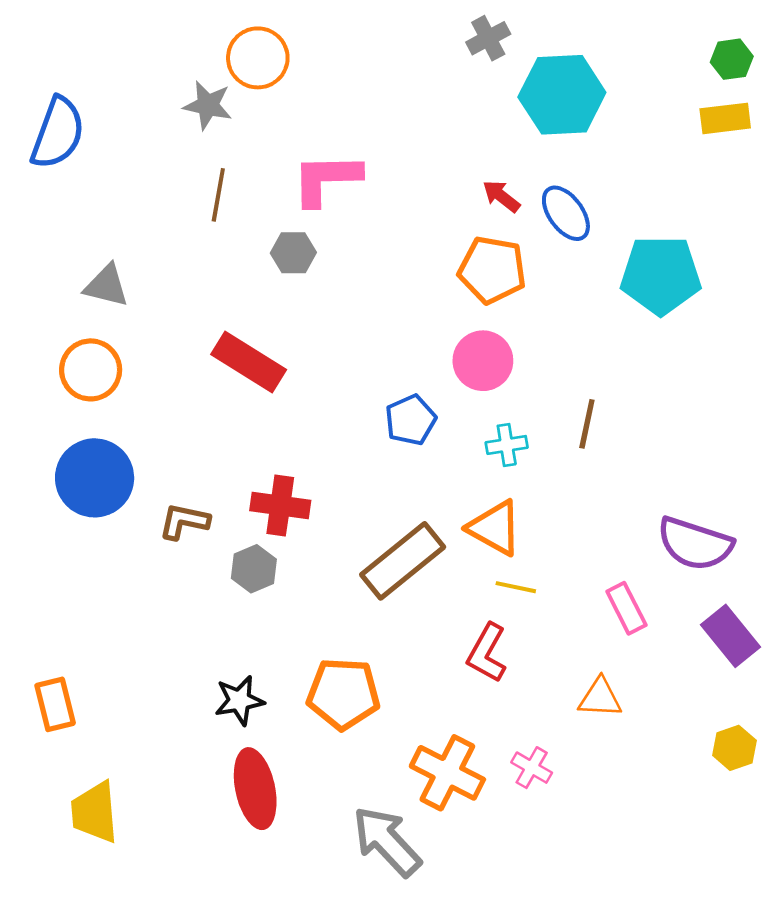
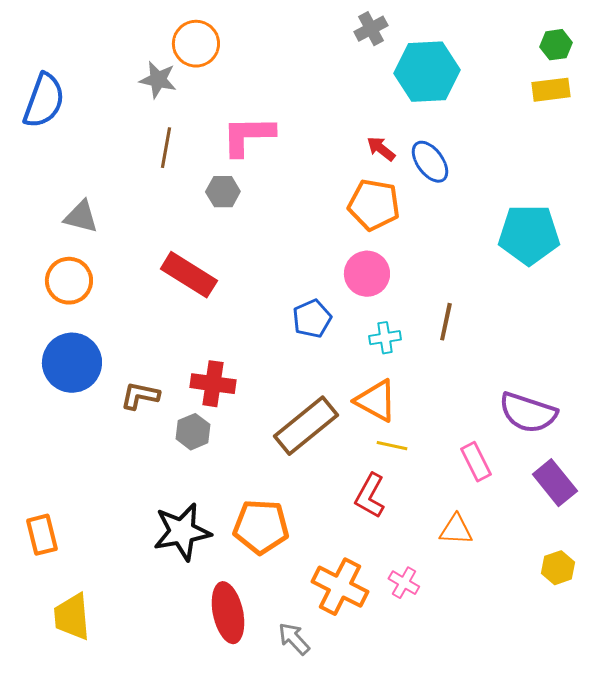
cyan pentagon: (661, 275) -> (529, 235), moved
black star: (239, 700) -> (182, 532), size x1.5
red ellipse: (255, 789) -> (228, 613), moved
gray arrow: (387, 841) -> (294, 639), size x0.6

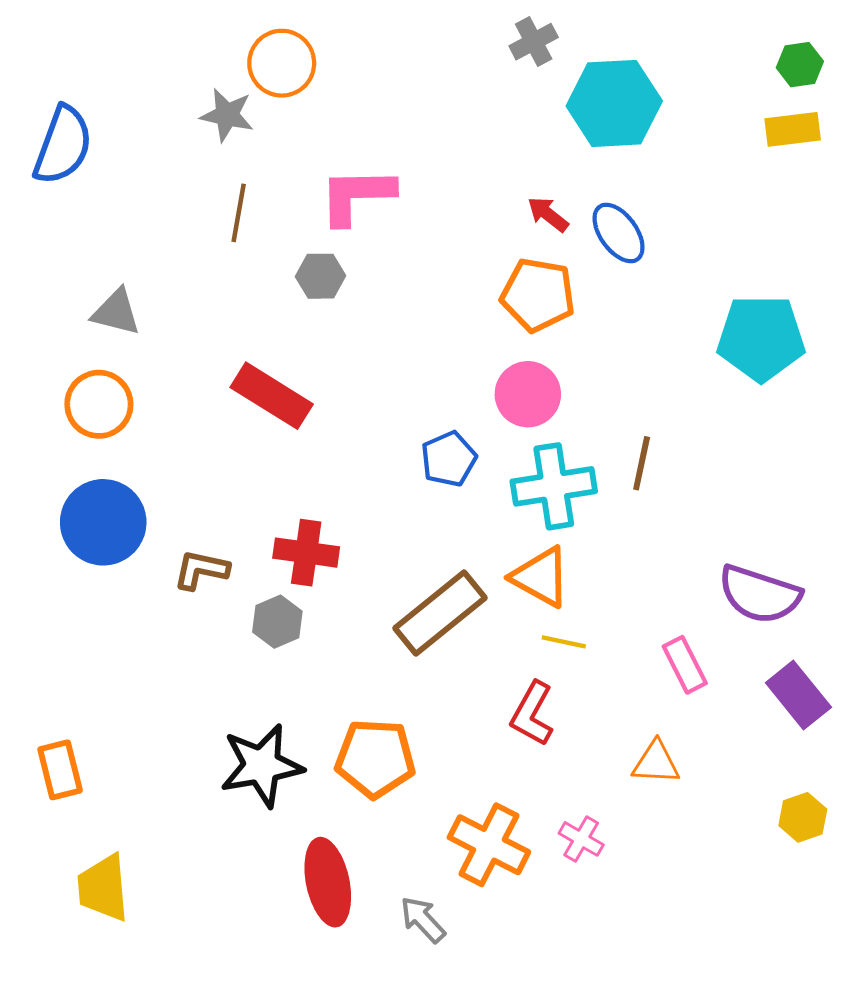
cyan cross: (385, 338) -> (554, 486), size x1.8

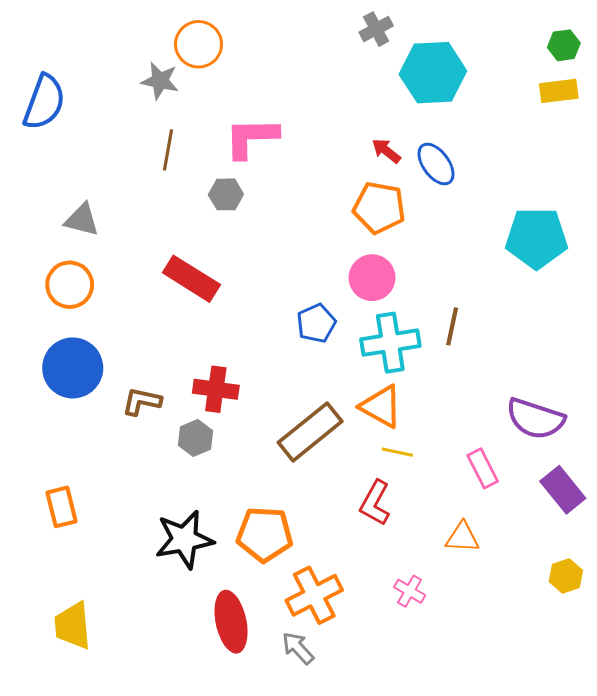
orange rectangle: (60, 770) -> (62, 507), moved
orange cross: (489, 845) -> (314, 595), moved, turned 36

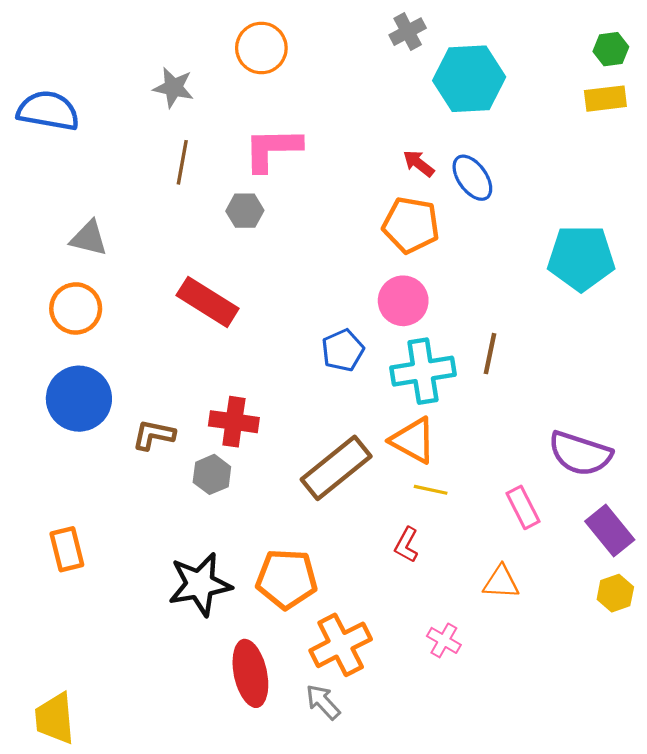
orange circle: (199, 44) -> (261, 48), moved
blue semicircle: (44, 102) -> (48, 111), turned -100
red L-shape: (375, 503) -> (406, 545), size x0.7
yellow hexagon: (566, 576) -> (615, 593), moved
yellow trapezoid: (73, 626) -> (55, 718), moved

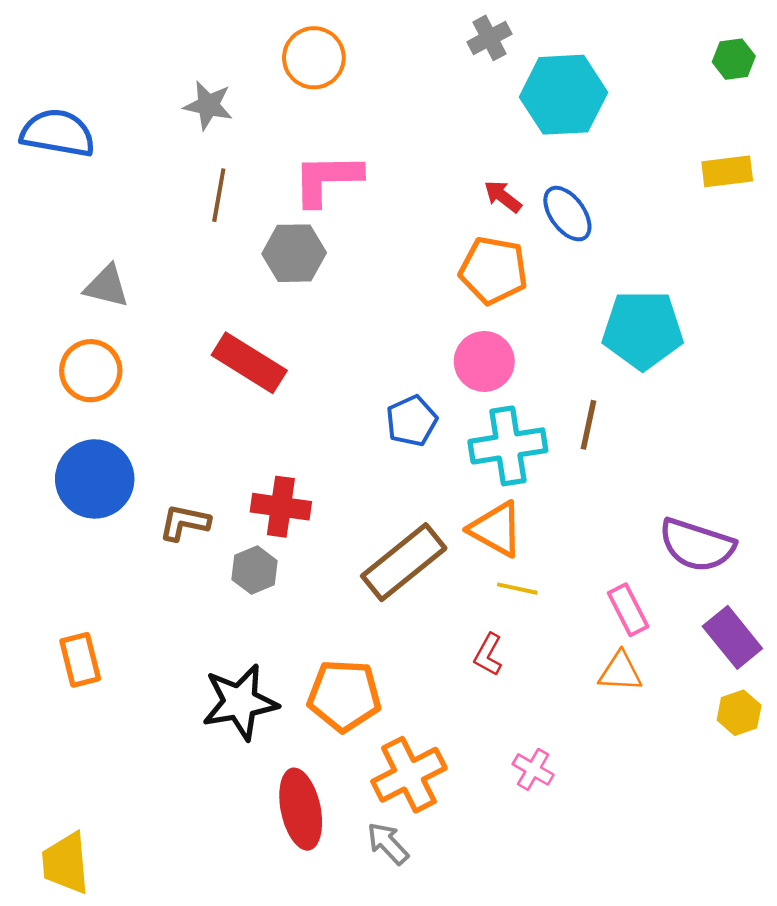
yellow rectangle: (605, 99) -> (727, 171), moved
gray hexagon: (245, 211) -> (294, 253), size x1.4
cyan pentagon: (581, 258) -> (643, 330), moved
orange triangle: (501, 582) -> (620, 672), moved

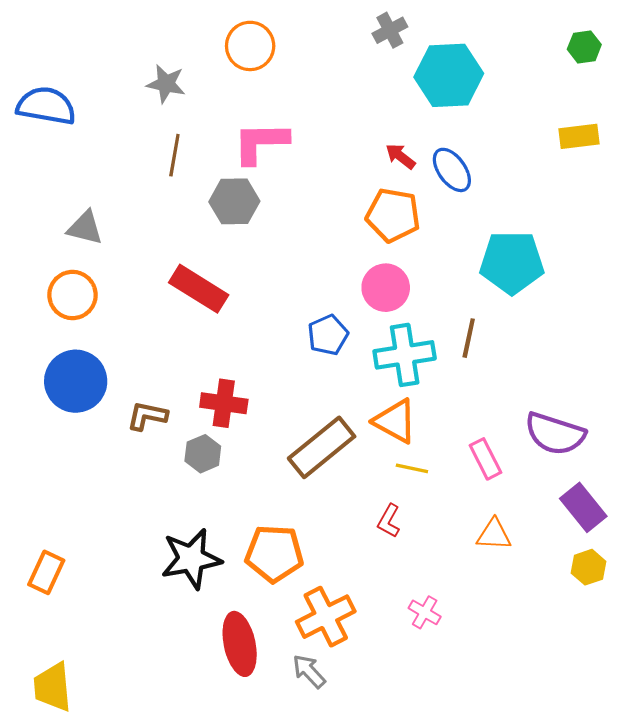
pink rectangle: (628, 610) -> (486, 459), moved
orange rectangle: (80, 660) -> (46, 572), moved, turned 39

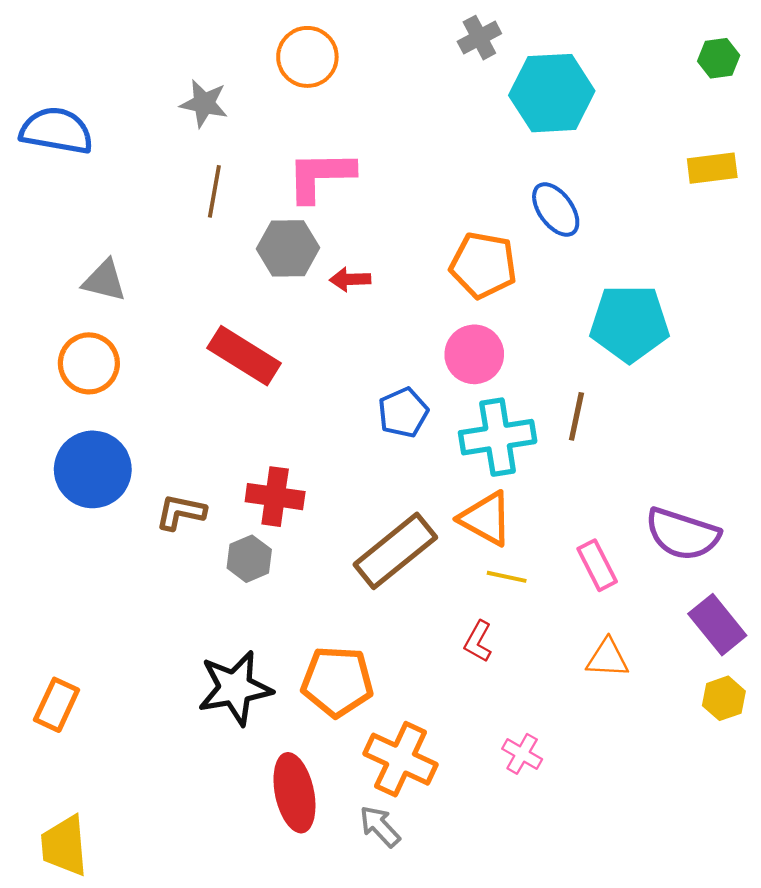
red arrow: (400, 156) -> (350, 279), moved, turned -40
orange cross: (326, 617) -> (401, 759), turned -38

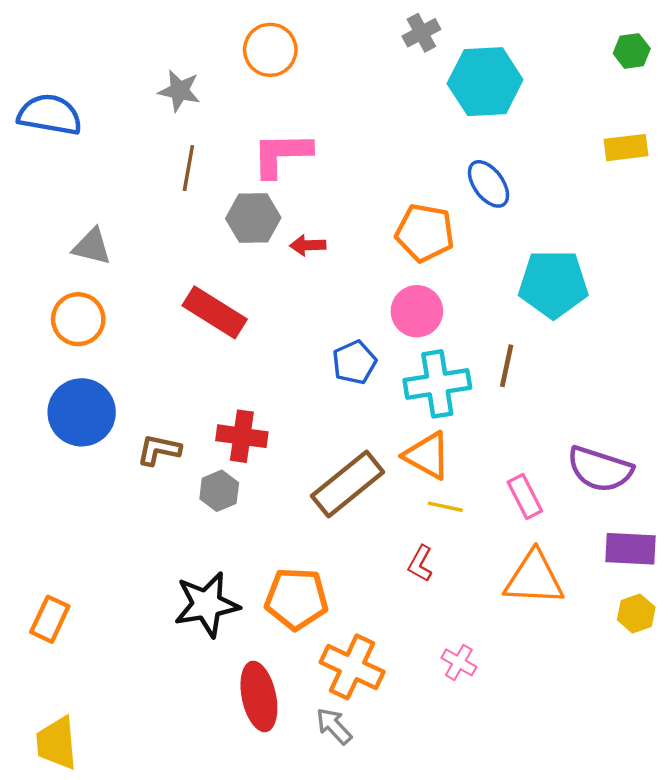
purple rectangle: (717, 625) -> (631, 549), turned -48
orange triangle: (607, 658) -> (534, 578), size x1.6

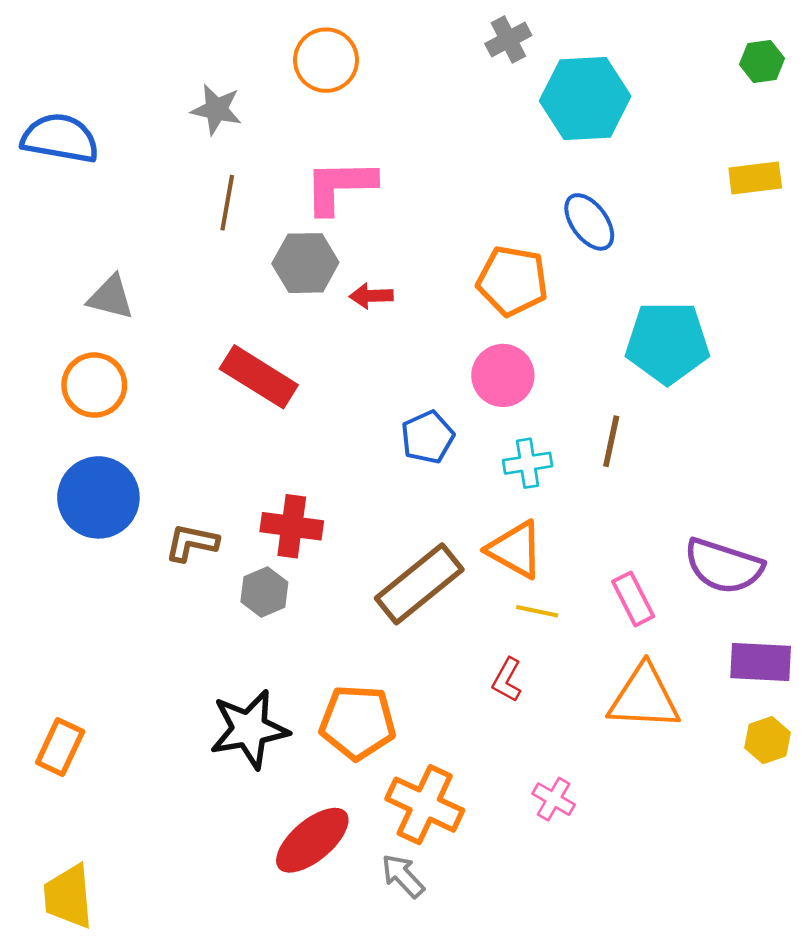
cyan cross: (437, 384) -> (528, 463), size x0.6
red ellipse: (259, 696) -> (312, 840), turned 62

